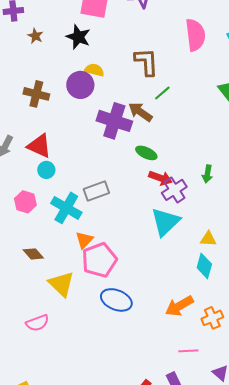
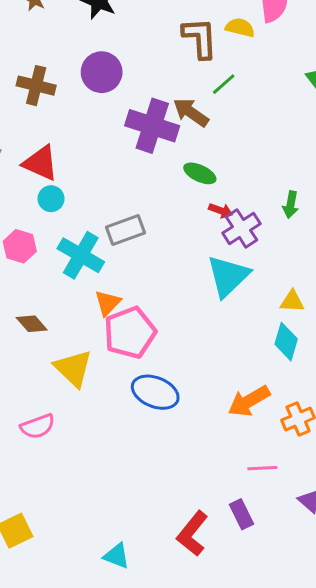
yellow semicircle: (94, 70) -> (240, 28), moved
red arrow: (160, 178) -> (221, 211), size x0.7

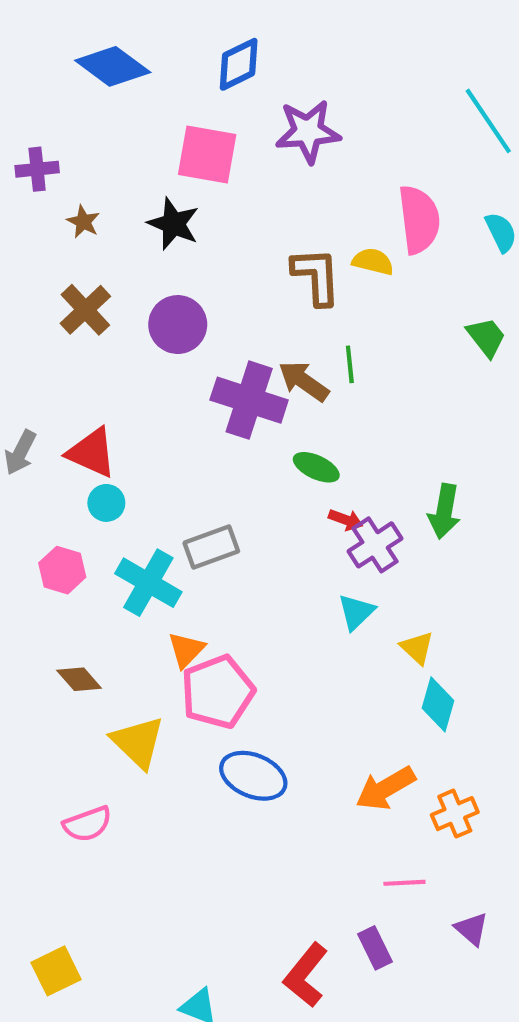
green line: (224, 84) -> (350, 364), moved, turned -55
brown cross: (36, 86) -> (85, 310), moved, turned 33
green arrow: (291, 205) -> (444, 511), size x1.4
cyan triangle: (228, 276) -> (356, 612), size x0.6
yellow triangle: (292, 301) -> (417, 648), moved, turned 40

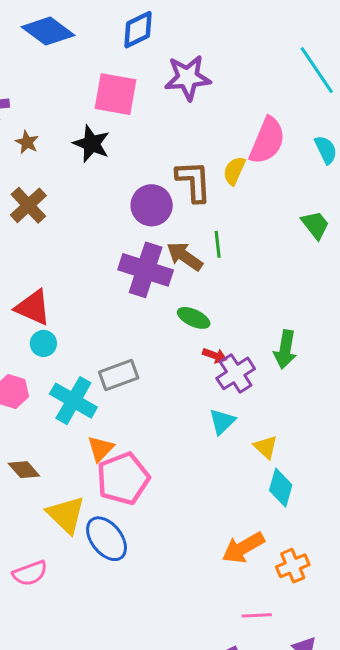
pink semicircle: (419, 220) -> (267, 141), turned 30
yellow semicircle: (373, 262) -> (234, 171), turned -80
purple circle: (178, 325) -> (152, 205), moved
blue ellipse: (253, 776) -> (107, 539), moved, turned 30

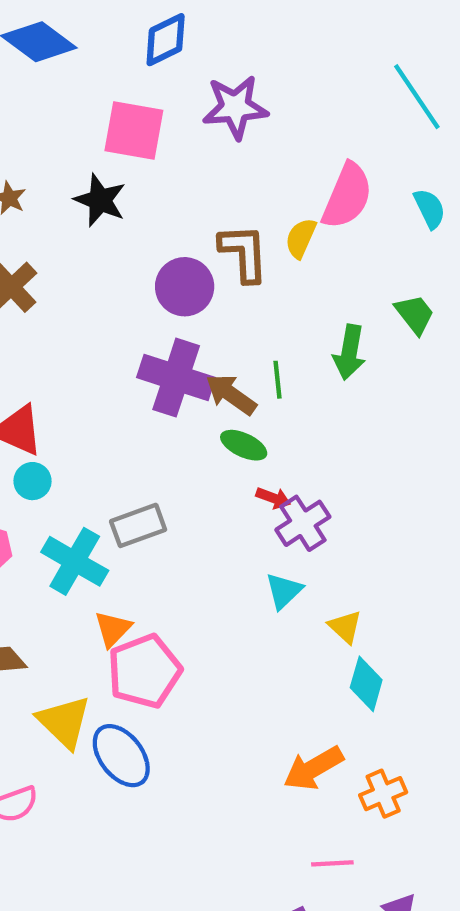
green line: (218, 244) -> (278, 380), moved
brown arrow: (185, 256) -> (231, 394), moved
green arrow: (285, 349) -> (349, 352), moved

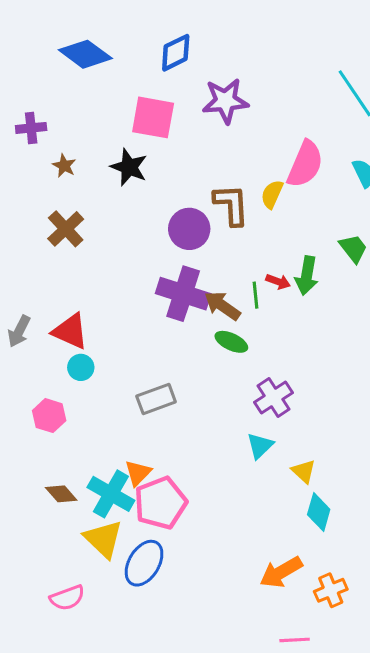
red arrow: (273, 498) -> (278, 282), moved
cyan cross: (75, 561) -> (111, 494), moved
blue ellipse: (121, 756) -> (144, 563), turned 69

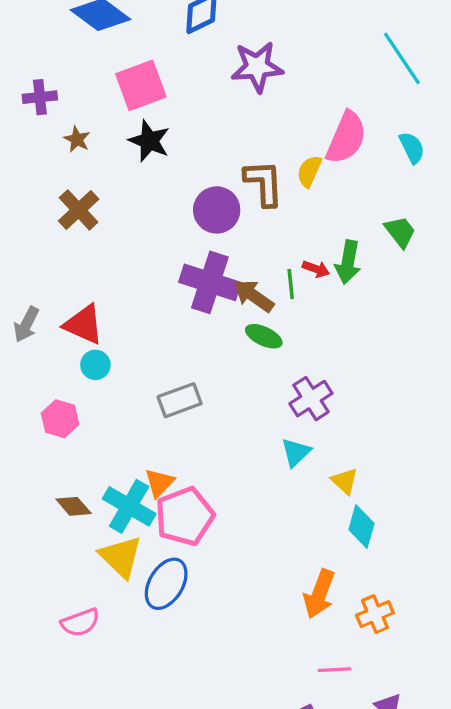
pink square: (153, 117) -> (141, 85), moved, turned -30
orange arrow: (281, 572) -> (319, 594), turned -39

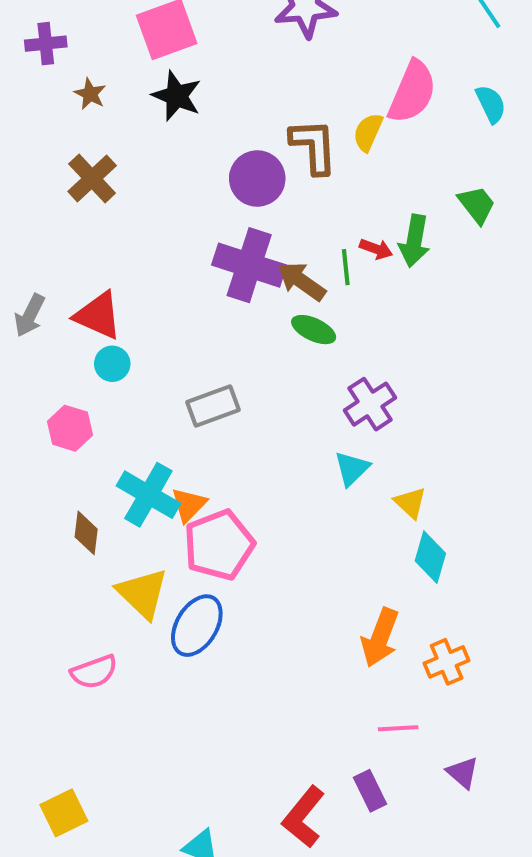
brown diamond: (74, 506) -> (86, 533), turned 48
cyan cross: (129, 506) -> (148, 495), moved

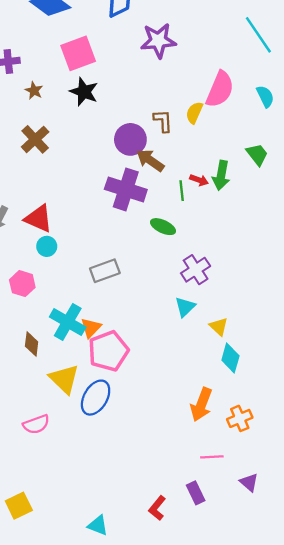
brown L-shape: (314, 146) -> (163, 121), size x0.7
brown arrow: (302, 281) -> (150, 160), moved
red L-shape: (304, 817) -> (157, 508), size x0.7

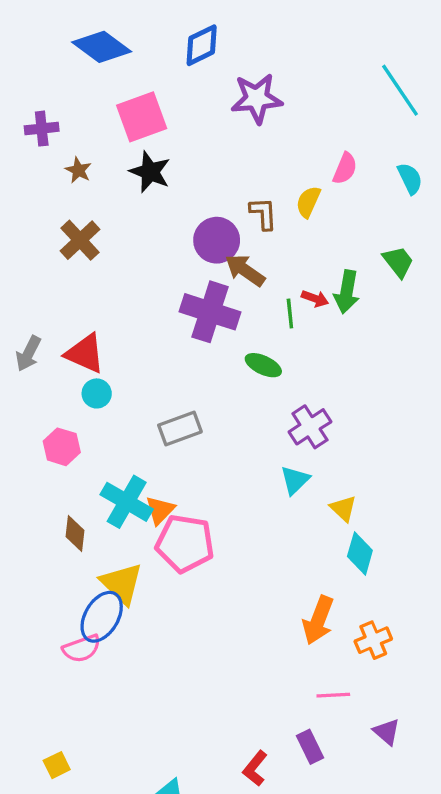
pink semicircle: (220, 89) -> (345, 169), size x0.6
pink pentagon: (108, 351) -> (185, 543), turned 30
blue ellipse: (96, 398) -> (102, 617), moved
yellow square: (19, 506) -> (57, 765), size x0.7

